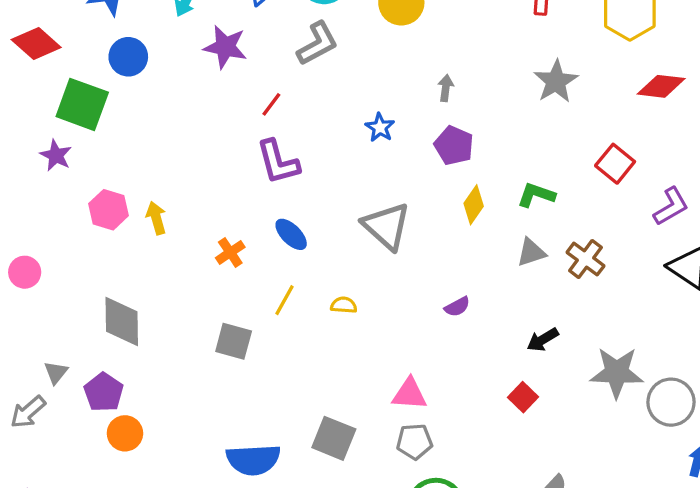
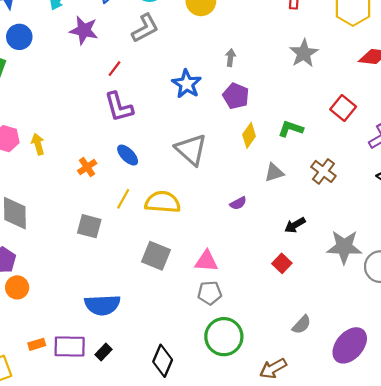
blue star: (380, 127) -> (187, 84), size x1.5
gray triangle: (531, 252) -> (274, 173), moved
yellow semicircle: (344, 305) -> (163, 202), size x2.0
gray square: (334, 438) -> (156, 256), moved

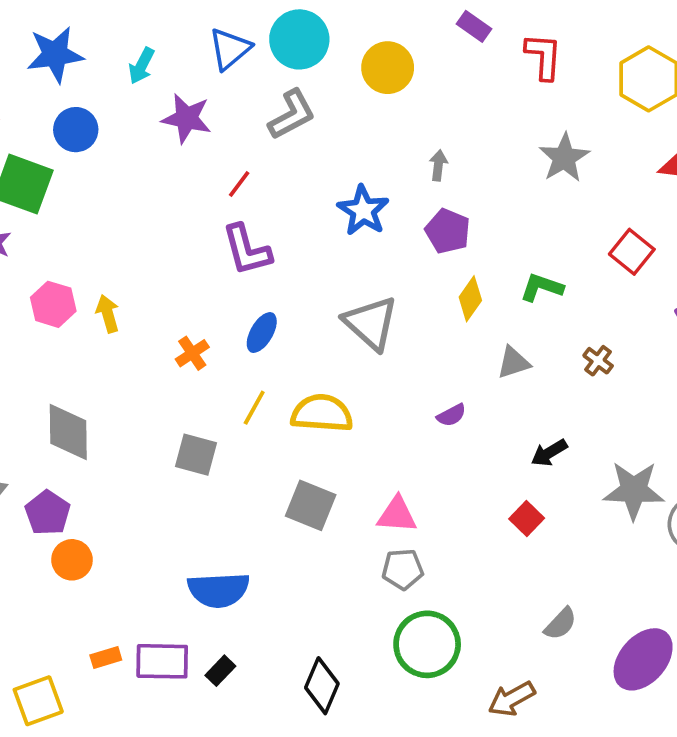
blue ellipse: (128, 155) -> (262, 333), turned 75
brown cross: (323, 171) -> (598, 361), size x0.7

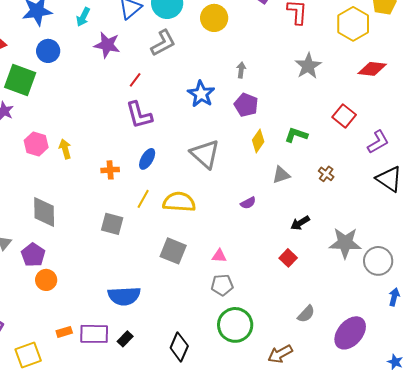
orange cross: (192, 353) -> (110, 170), turned 30
pink triangle: (397, 515) -> (219, 256), size x0.7

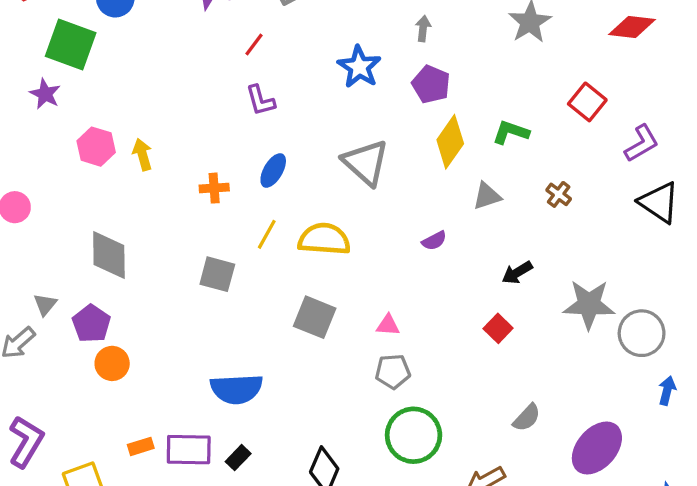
purple L-shape: (139, 115) -> (260, 100), size x0.7
yellow diamond: (258, 141) -> (450, 142), size x1.4

